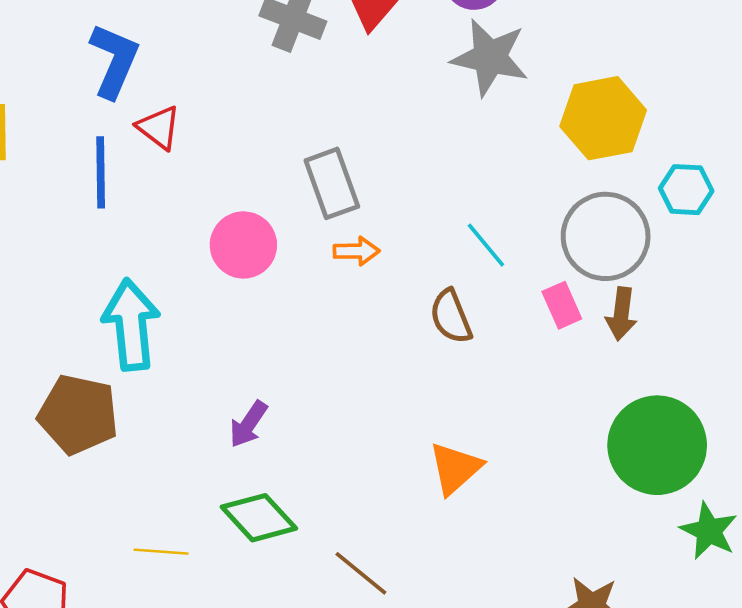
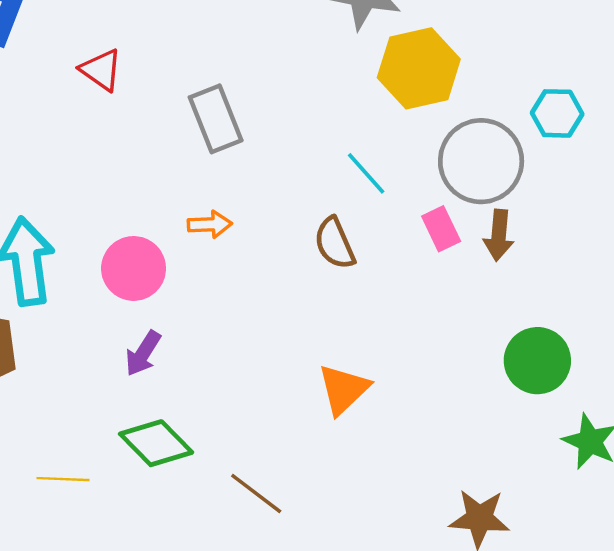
yellow hexagon: (603, 118) -> (419, 68), moved
red triangle: (159, 128) -> (101, 70), moved
pink circle: (243, 245) -> (134, 268), moved
orange arrow: (356, 251) -> (210, 224), moved
green circle: (657, 445) -> (537, 361), size x0.7

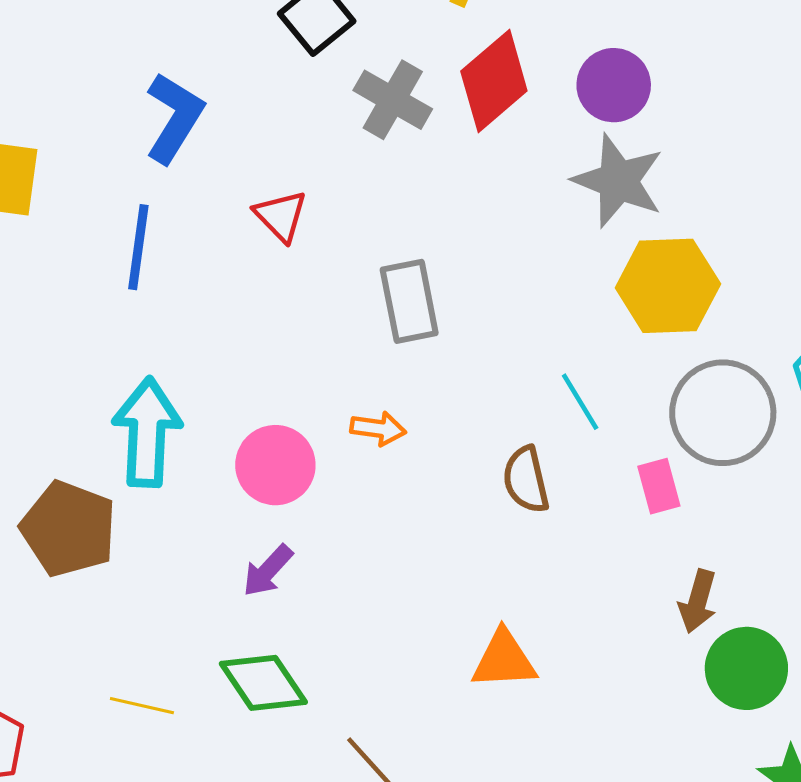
brown arrow: (499, 235) -> (698, 601), moved
orange triangle: (344, 389) -> (504, 660), turned 30

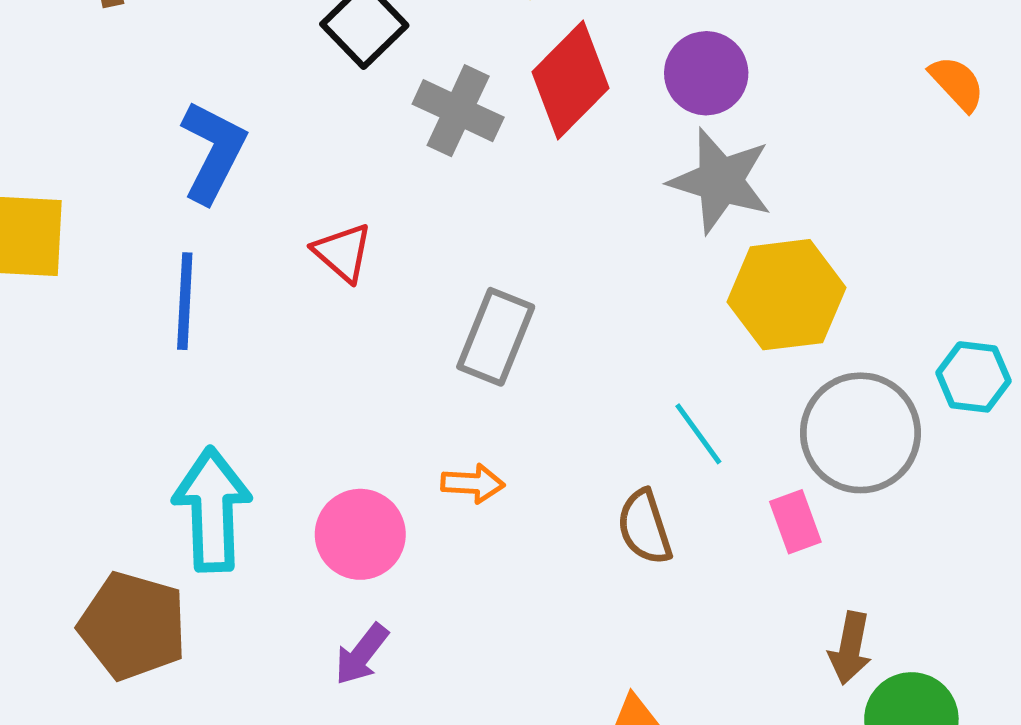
gray rectangle: (409, 301) -> (496, 337), turned 38

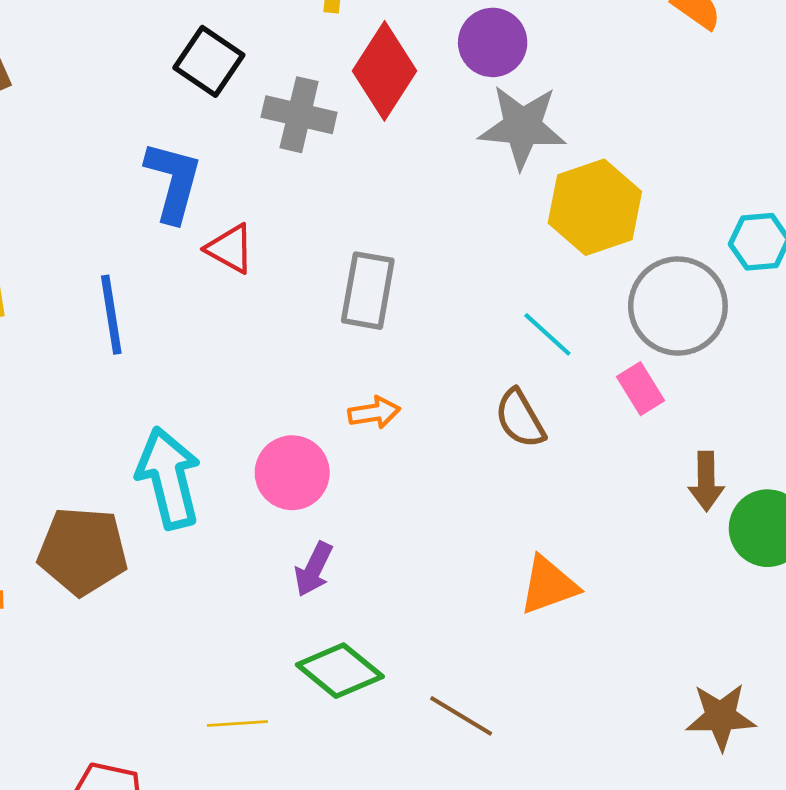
blue L-shape: (213, 152) -> (173, 182), moved
brown pentagon: (133, 626) -> (83, 551), moved

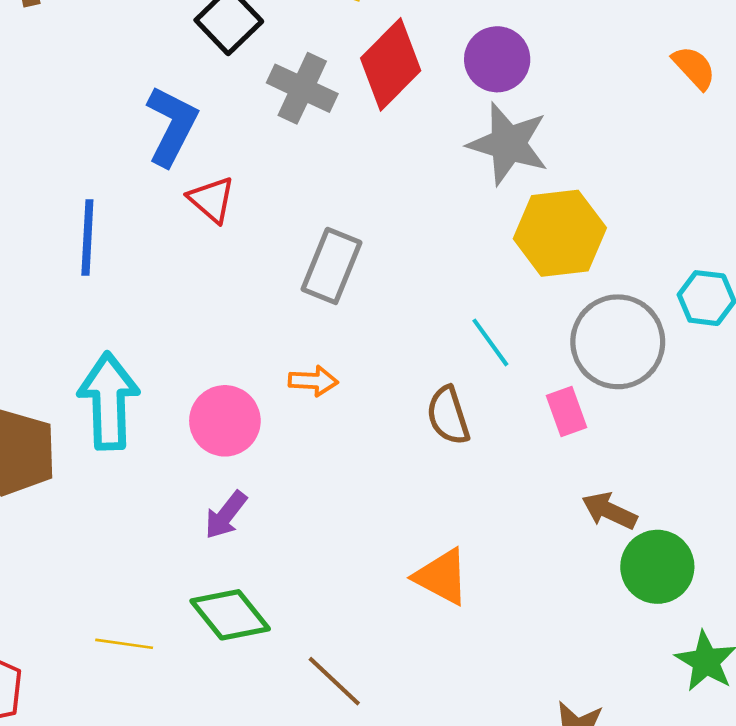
brown arrow: (706, 481) -> (609, 511), turned 104
orange triangle: (549, 585) -> (442, 577), turned 36

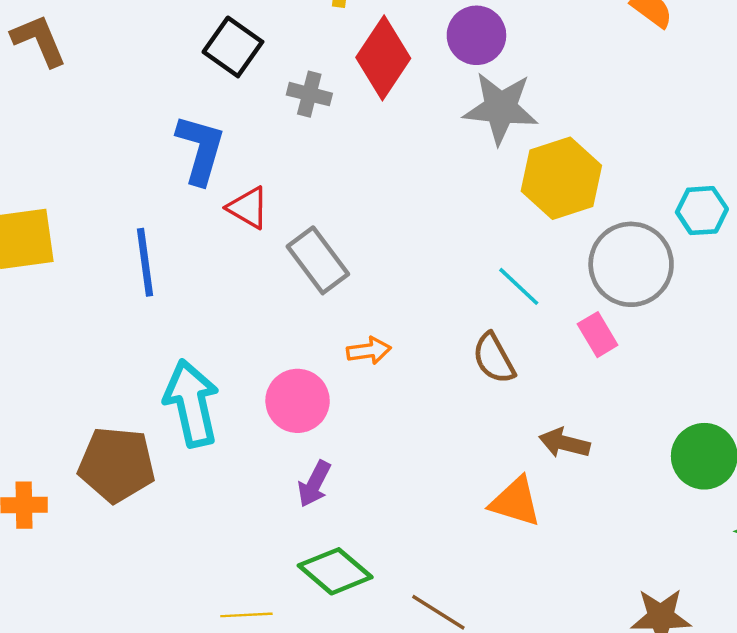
gray cross: (302, 88) -> (309, 94), size x0.7
gray rectangle: (332, 266) -> (318, 260), moved, turned -48
brown arrow: (609, 511) -> (564, 443), moved

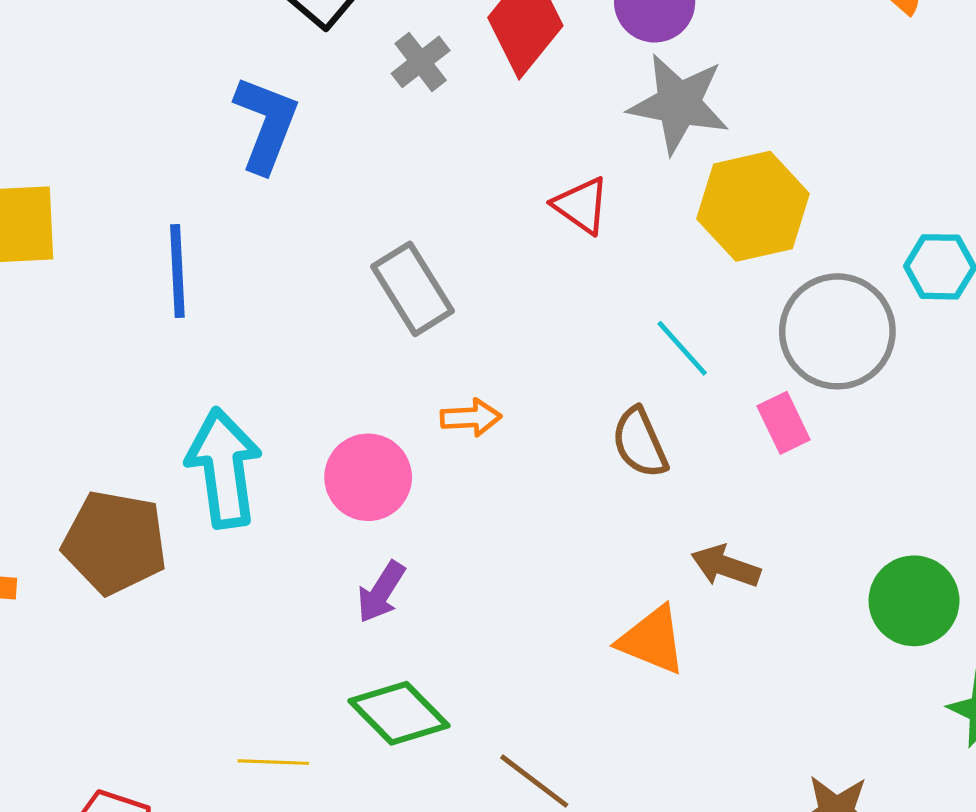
gray cross: (309, 94) -> (421, 62), turned 33
red triangle: (248, 208) -> (581, 205), moved

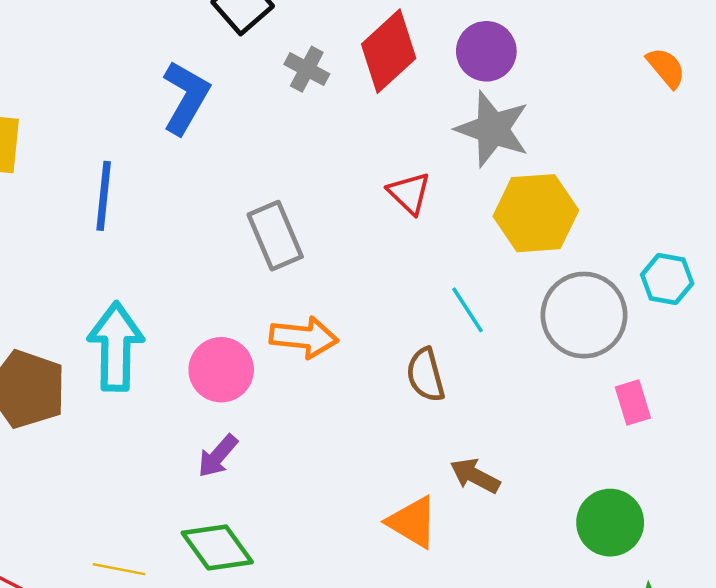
gray cross: (421, 62) -> (307, 69), turned -33
orange arrow: (471, 418) -> (304, 337), size x1.5
pink rectangle: (784, 423) -> (633, 402), moved

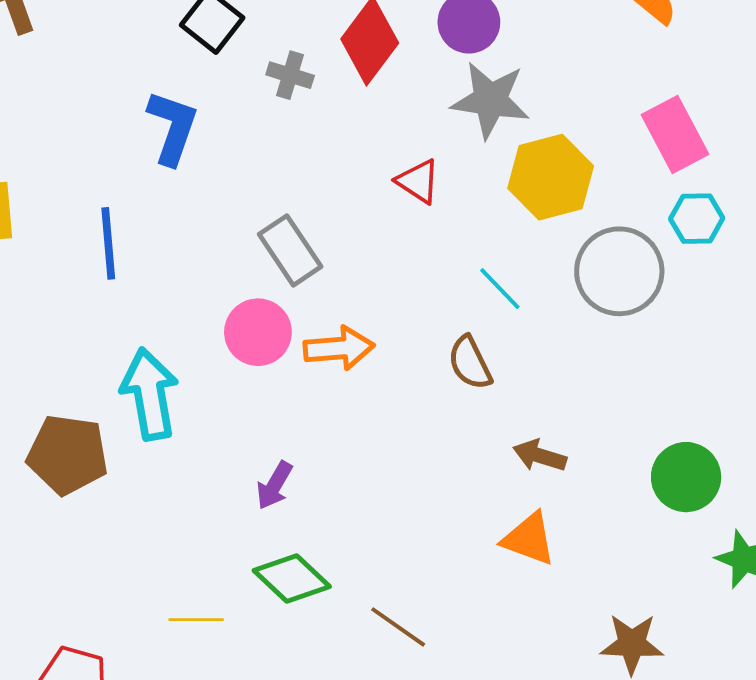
pink circle: (221, 370) -> (258, 332), moved
pink rectangle: (633, 402) -> (675, 135), moved, size x1.6
orange triangle: (412, 522) -> (529, 539), moved

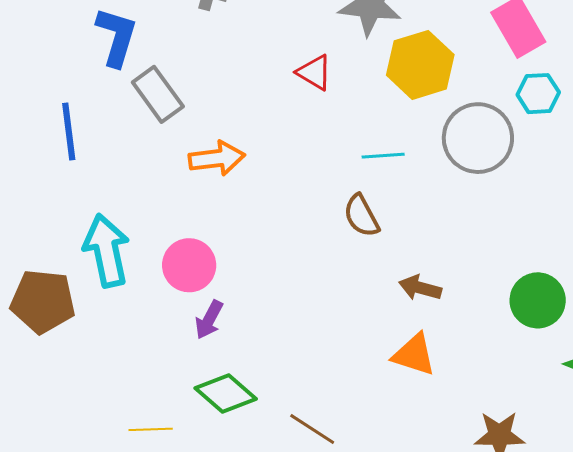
gray rectangle: (290, 250) -> (158, 94), moved
cyan line: (500, 289) -> (383, 156), turned -48
pink circle: (258, 332) -> (189, 265), moved
orange arrow: (339, 348) -> (217, 158), moved

